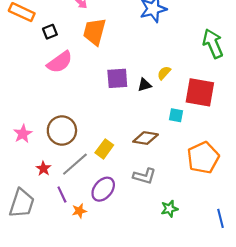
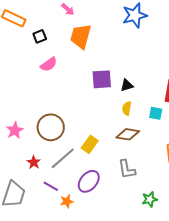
pink semicircle: (60, 62) -> (49, 64), size x0.7
yellow semicircle: (164, 73) -> (127, 108), moved, turned -32
gray L-shape: (144, 176) -> (127, 169), turned 65
purple line: (62, 195) -> (51, 186), turned -35

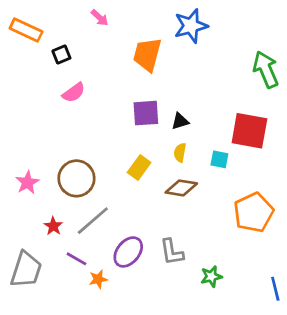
orange trapezoid: (81, 36) -> (147, 54), moved
yellow rectangle: (90, 144) -> (139, 168), moved
gray L-shape: (127, 169) -> (172, 252), moved

